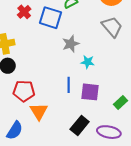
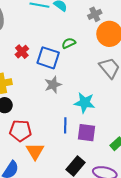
gray star: (71, 44) -> (53, 85), moved
cyan star: (88, 62) -> (85, 103), size x1.5

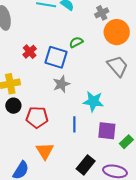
red pentagon: (20, 131) -> (37, 117), moved
purple square: (86, 133) -> (107, 131), moved

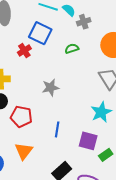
gray cross: (102, 13) -> (84, 22), moved
blue square: (56, 57) -> (40, 33), moved
cyan star: (93, 101) -> (101, 112), moved, turned 30

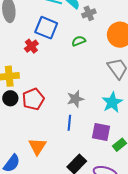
gray star: (51, 88) -> (75, 99), moved
red pentagon: (21, 117) -> (33, 99), moved, turned -30

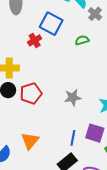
gray cross: (89, 13) -> (95, 14), turned -32
blue line: (69, 123) -> (73, 138), moved

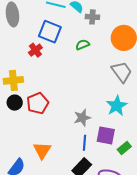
gray cross: (95, 14) -> (92, 17), turned -32
gray star: (73, 98) -> (82, 118), moved

